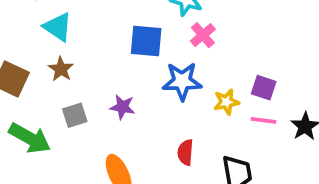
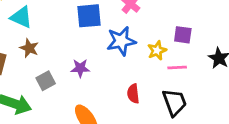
pink line: (264, 120) -> (177, 67), moved

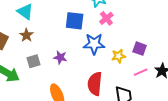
pink line: (177, 67) -> (141, 72), moved, turned -32
red semicircle: (133, 94) -> (95, 84), size x1.6

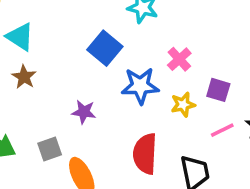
pink cross: (106, 18) -> (179, 59), moved
blue square: (75, 21) -> (105, 48), turned 36
gray square: (33, 61) -> (50, 149), moved

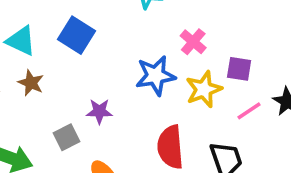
blue square: (105, 48) -> (76, 35), moved
yellow star: (183, 105) -> (204, 89), size x1.4
gray square: (50, 149) -> (66, 137), moved

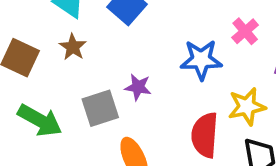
yellow star: (204, 89) -> (247, 107), moved
gray square: (66, 137) -> (100, 108), size x1.4

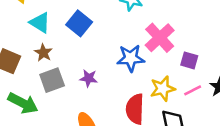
pink cross: (245, 31) -> (160, 38), size x1.6
gray square: (100, 108) -> (52, 80), moved

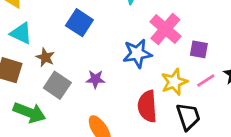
cyan triangle: (40, 23) -> (21, 33), moved
gray square: (52, 80) -> (57, 85), turned -30

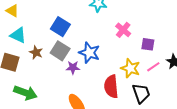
pink cross: (165, 29) -> (123, 30), size x0.7
blue star: (137, 53) -> (89, 53), moved, turned 30
yellow star: (174, 82) -> (130, 68), turned -30
gray square: (57, 85) -> (60, 51), moved

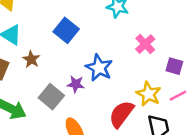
gray square: (60, 51) -> (51, 97), moved
red semicircle: (111, 86) -> (121, 114), turned 35

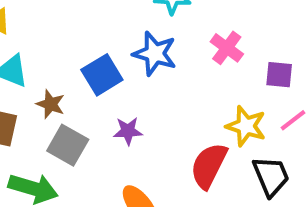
blue square: (66, 30) -> (102, 75), moved, turned 30
blue star: (99, 68) -> (155, 54), moved
gray square: (51, 97) -> (68, 145), moved

